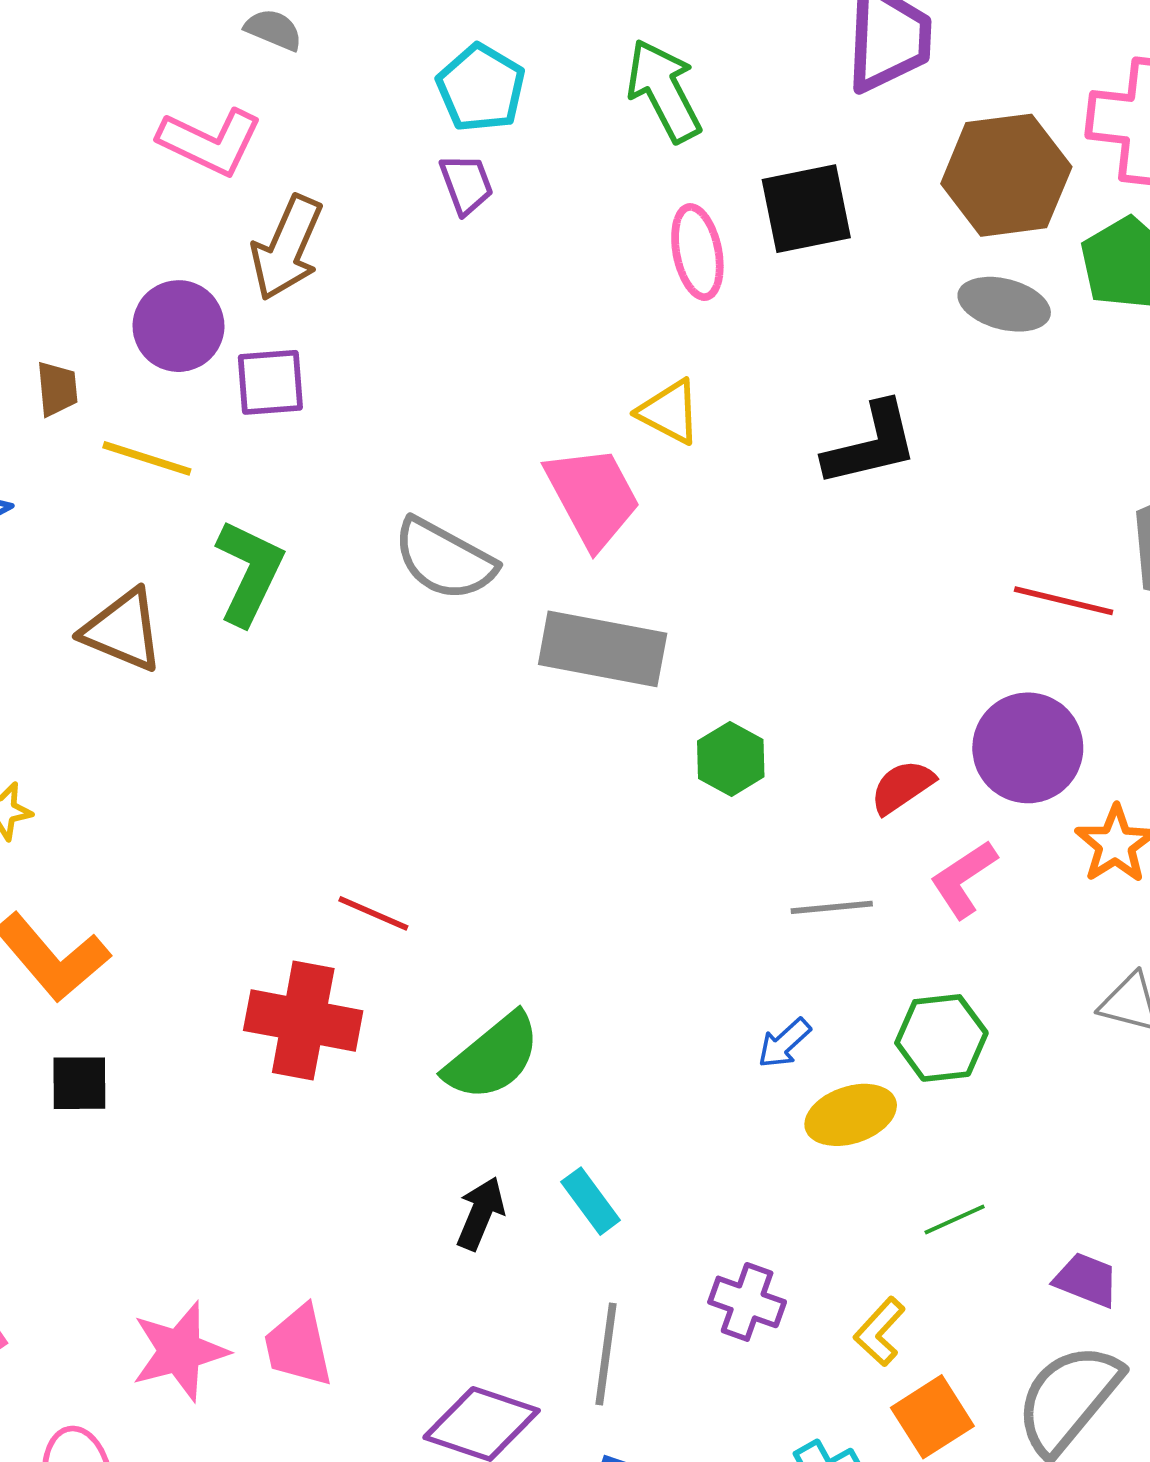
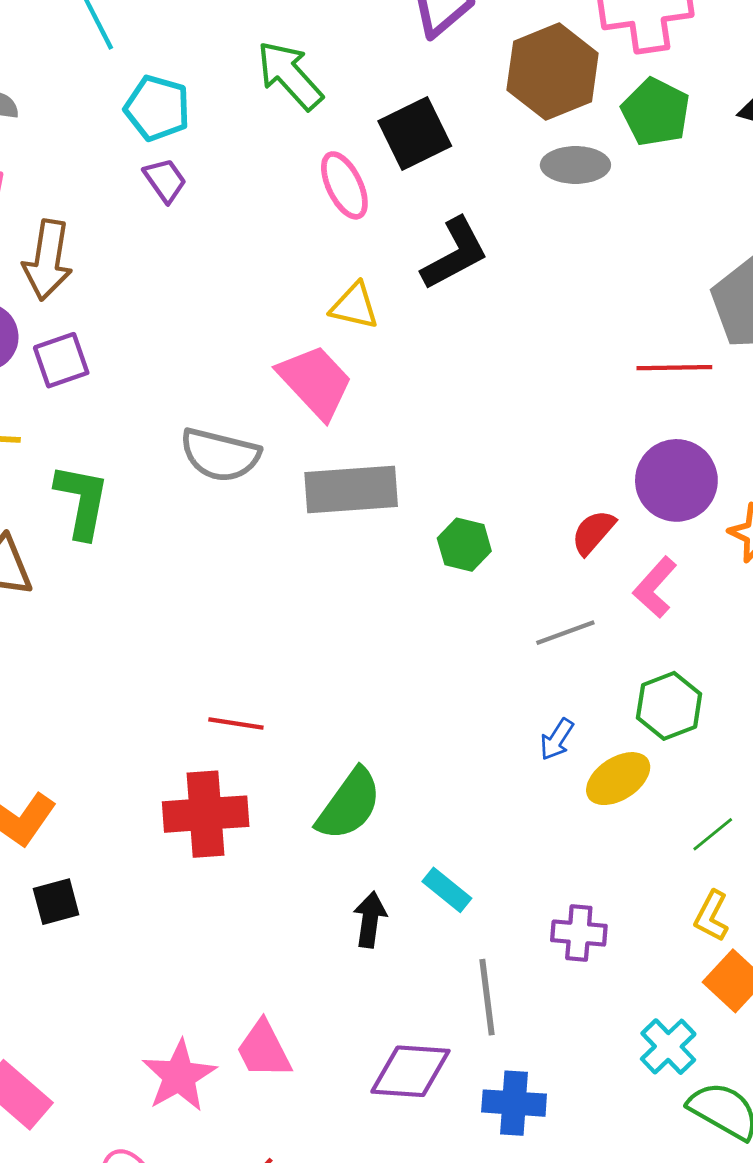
black L-shape: (871, 444) -> (455, 254), moved
yellow L-shape: (880, 1332) -> (712, 916), moved

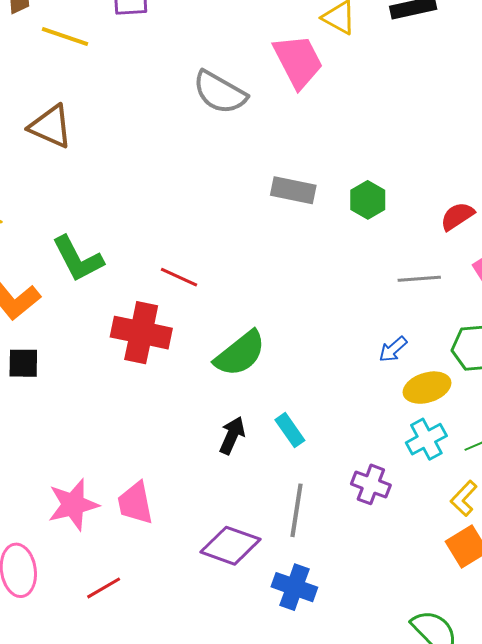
gray rectangle: (351, 489) -> (293, 190), moved, size x0.7
green L-shape: (82, 501) -> (78, 259), moved, turned 126
cyan cross: (668, 1047) -> (426, 439), moved

